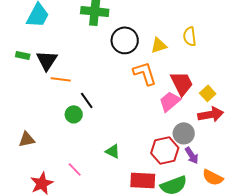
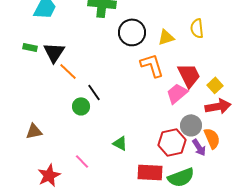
orange line: (61, 79) -> (68, 71), turned 36
orange semicircle: (213, 177) -> (212, 138), moved, turned -140

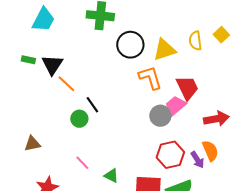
yellow triangle: (166, 37) -> (164, 50), size x1.4
yellow square: (215, 85) -> (221, 35), moved
gray circle: (191, 125) -> (160, 116), moved
green triangle: (120, 143) -> (111, 176), moved
pink line: (82, 161) -> (82, 163), moved

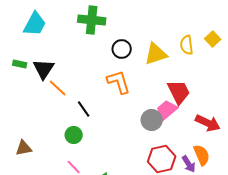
black circle: (130, 45) -> (122, 49), size x0.7
orange L-shape: (150, 78) -> (119, 82), moved
green circle: (79, 119) -> (74, 135), moved
red arrow: (216, 119) -> (208, 123), turned 35

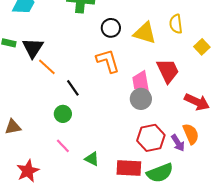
yellow square: (213, 39) -> (202, 47), moved
yellow triangle: (156, 54) -> (145, 33), turned 35
pink trapezoid: (167, 110) -> (141, 82), moved, turned -60

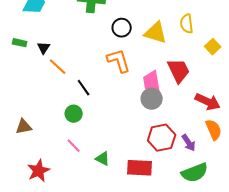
black triangle: (33, 48) -> (44, 48), size x0.6
orange semicircle: (191, 134) -> (214, 130), moved
green semicircle: (160, 173) -> (195, 173), moved

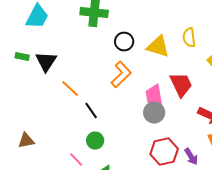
black triangle: (44, 48) -> (46, 62), size x1.6
orange L-shape: (119, 61) -> (121, 75), turned 64
orange line: (58, 67) -> (70, 89), moved
black line: (84, 88) -> (91, 111), moved
green circle: (74, 114) -> (95, 141), moved

